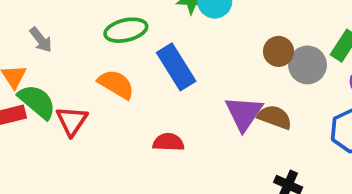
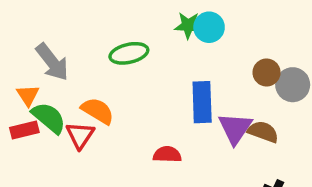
gray arrow: (41, 40) -> (52, 62), size x1.6
blue rectangle: (176, 67) -> (202, 102), moved, turned 30
orange semicircle: (116, 84) -> (98, 111), moved

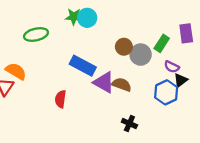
blue rectangle: (202, 102) -> (83, 66), turned -60
purple triangle: (235, 128) -> (104, 82), turned -35
red semicircle: (167, 154) -> (60, 99), turned -84

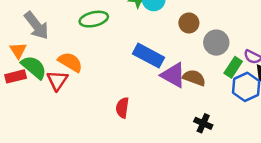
green rectangle: (162, 43) -> (233, 67), moved
brown circle: (124, 47) -> (189, 23), moved
red semicircle: (60, 99) -> (122, 108), moved

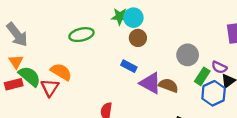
brown circle: (189, 23) -> (138, 38), moved
gray arrow: (36, 26) -> (17, 35), moved
blue rectangle: (148, 56) -> (129, 66), size x0.6

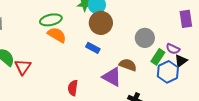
brown circle: (138, 38) -> (101, 23), size x1.5
orange semicircle: (61, 72) -> (57, 35), moved
purple triangle: (150, 83) -> (112, 77), moved

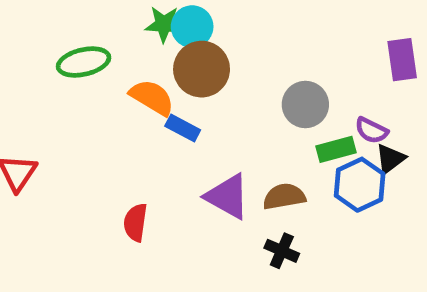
orange semicircle: (57, 35) -> (152, 97), moved
green rectangle: (158, 57) -> (336, 149), turned 42
brown semicircle: (128, 65) -> (284, 196), moved, turned -30

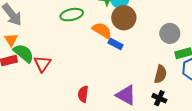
purple triangle: (227, 196) -> (126, 95), moved
brown semicircle: (284, 196) -> (160, 74), turned 114
red semicircle: (135, 222) -> (83, 94), moved

